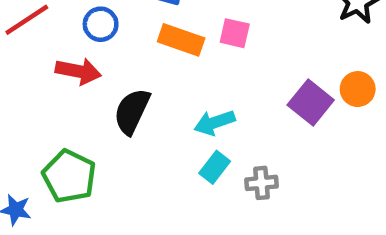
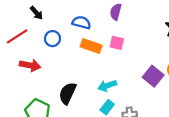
red arrow: (78, 71) -> (30, 65), moved
black semicircle: (132, 111) -> (67, 93), moved

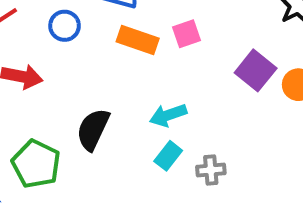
pink square: (117, 43) -> (186, 34), turned -32
purple square: (153, 76) -> (256, 70), moved

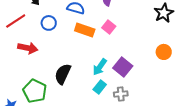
pink square: (186, 34) -> (109, 27), turned -32
purple square: (256, 70) -> (123, 67), moved
cyan arrow: (168, 115) -> (100, 67), turned -36

